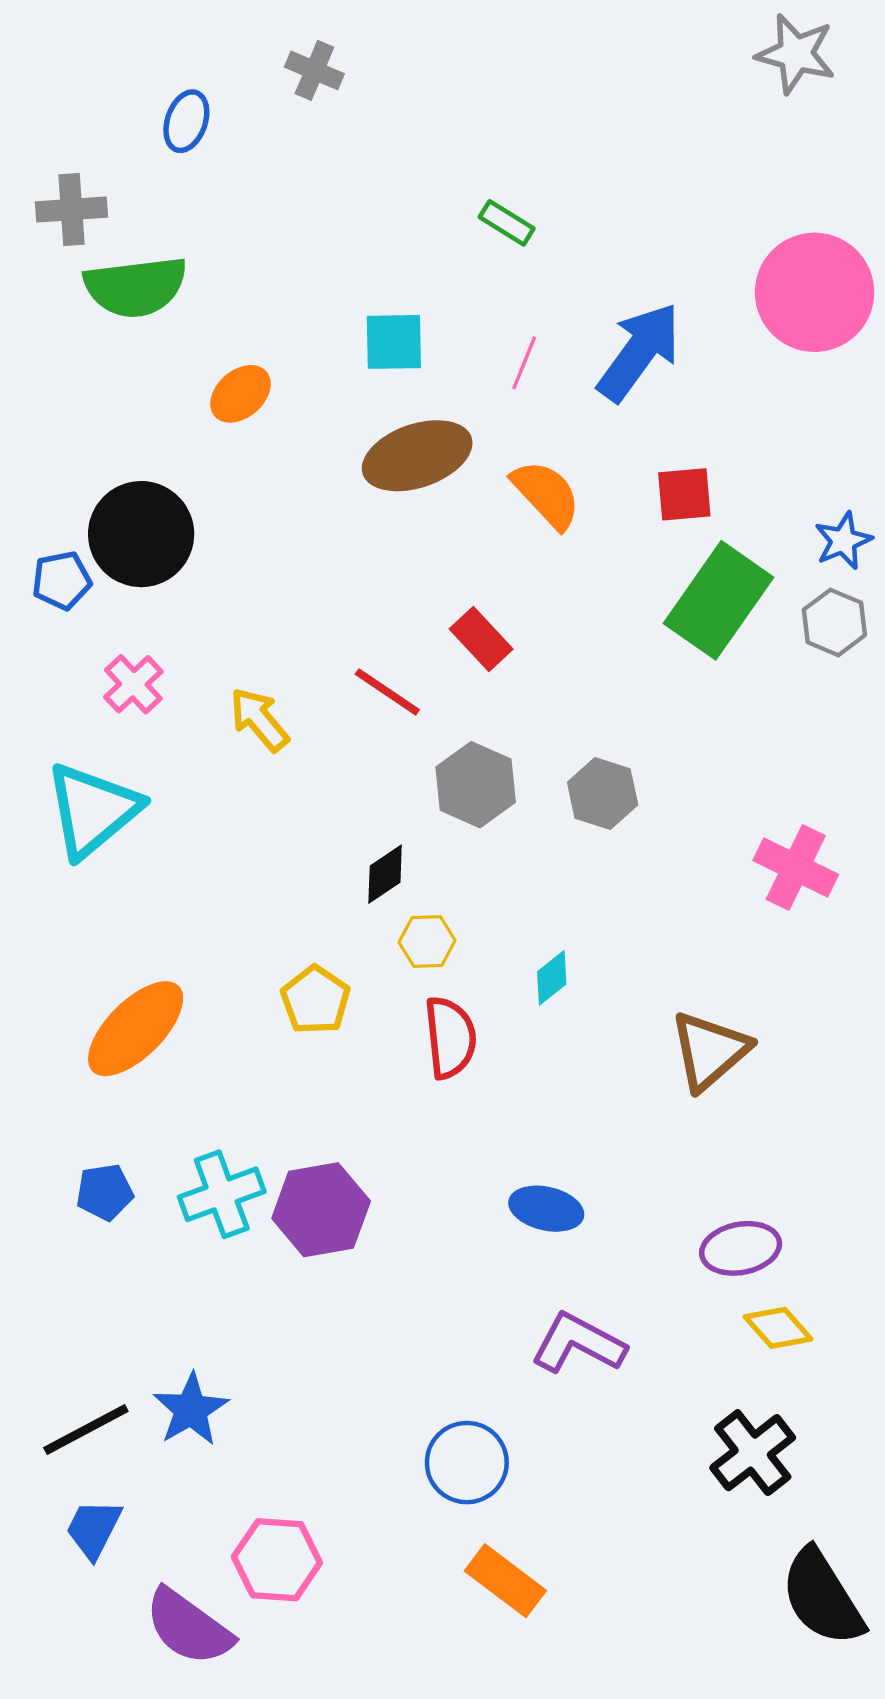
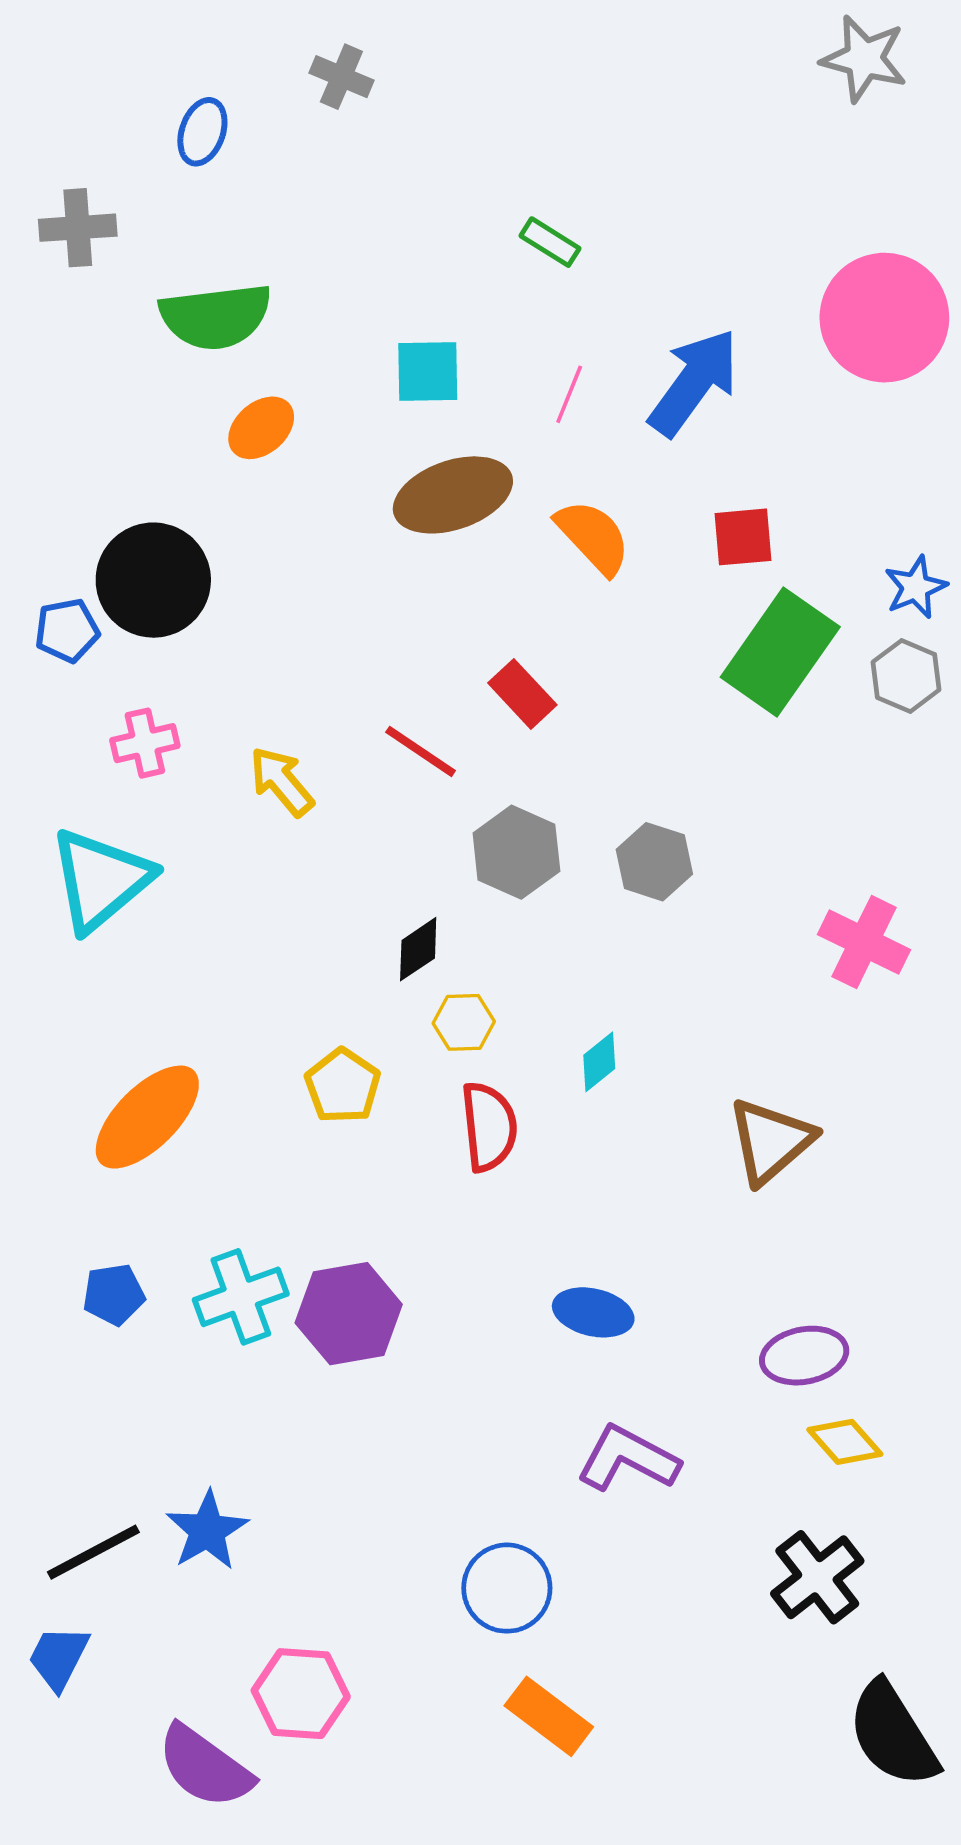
green semicircle: (136, 287) -> (216, 316), moved
pink cross: (133, 684) -> (145, 743), turned 30
blue trapezoid: (94, 1529) -> (59, 1658), moved

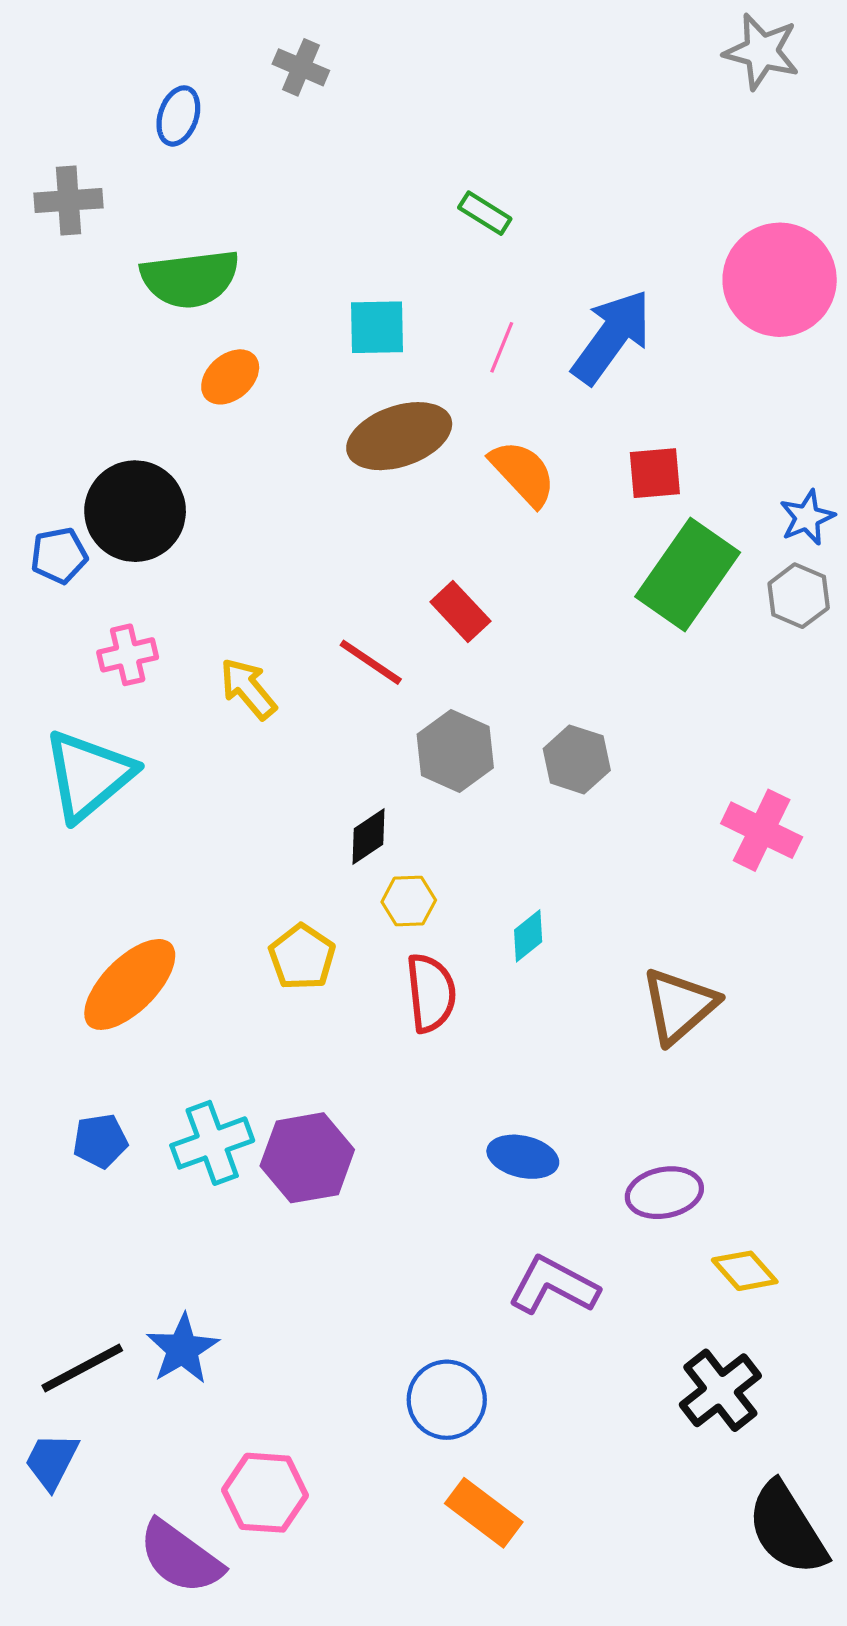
purple ellipse: (804, 1356) -> (664, 1193), moved

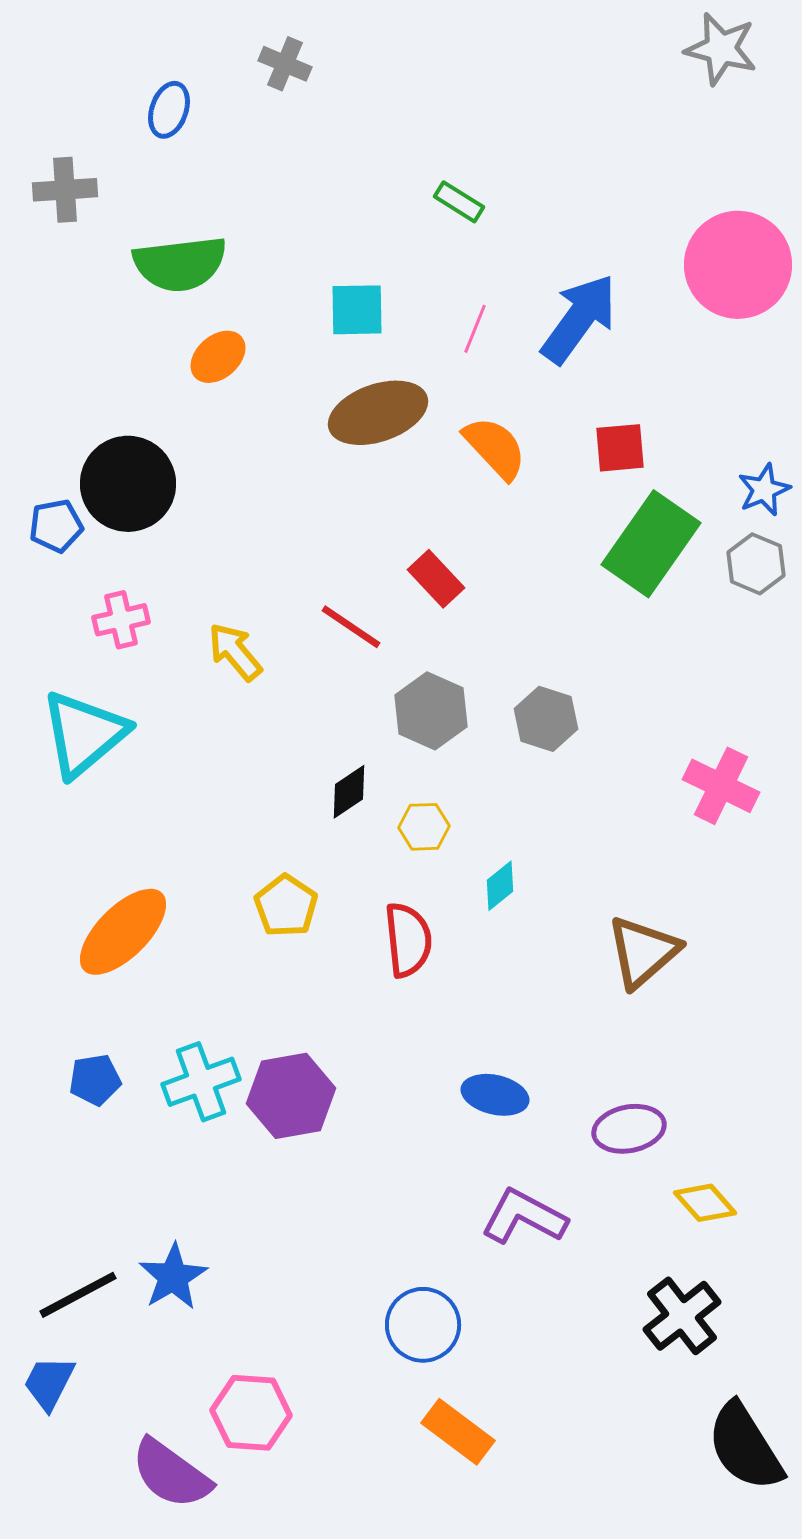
yellow hexagon: (409, 901) -> (424, 827), moved

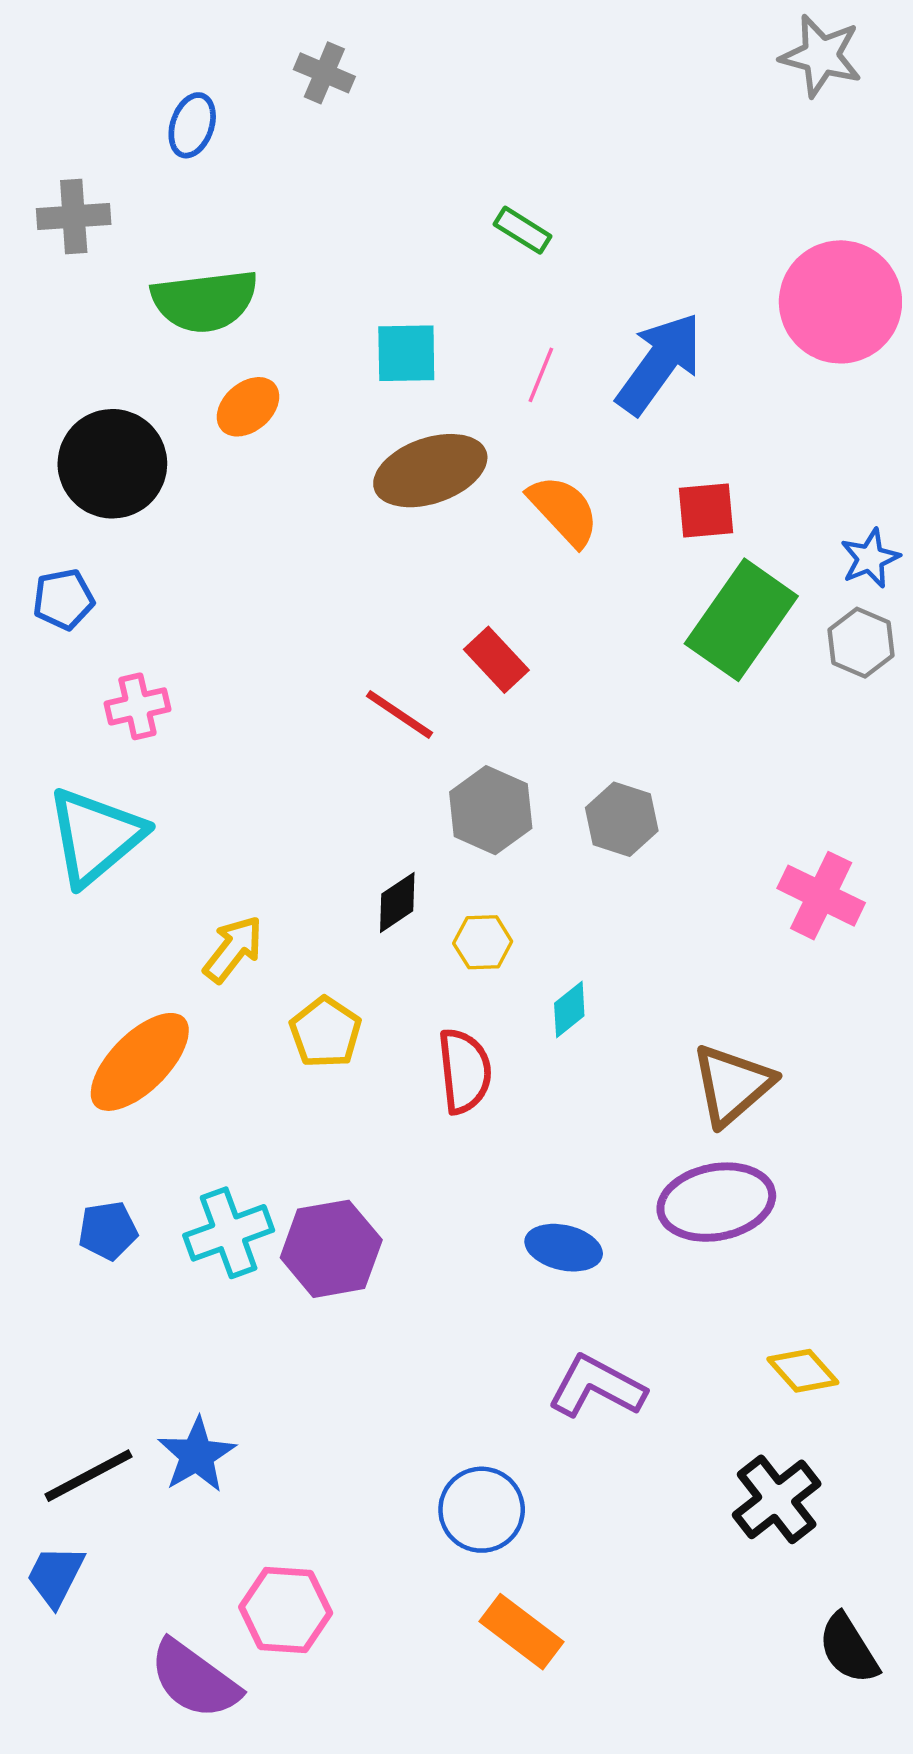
black circle: (128, 484) -> (112, 464), moved
yellow arrow: (235, 652) -> (233, 949), moved, turned 78
purple ellipse: (629, 1129) -> (716, 1202), moved, size x1.4
black semicircle: (745, 1447) -> (848, 1649), size x0.7

